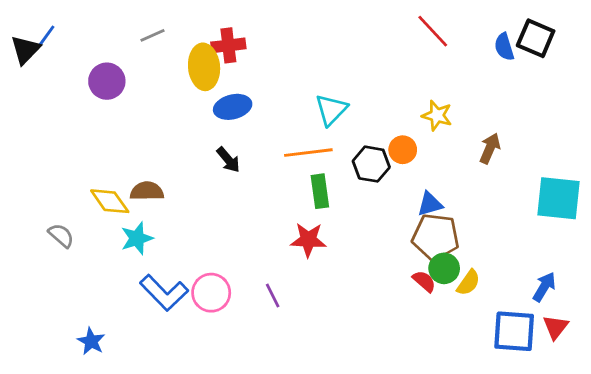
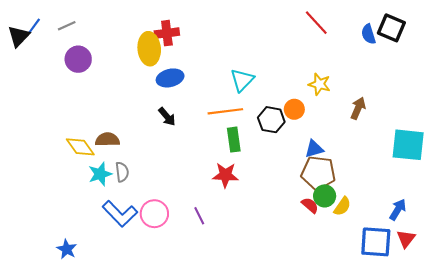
gray line: (153, 35) -> (67, 26), moved
gray semicircle: (61, 235) -> (122, 172), moved, turned 42

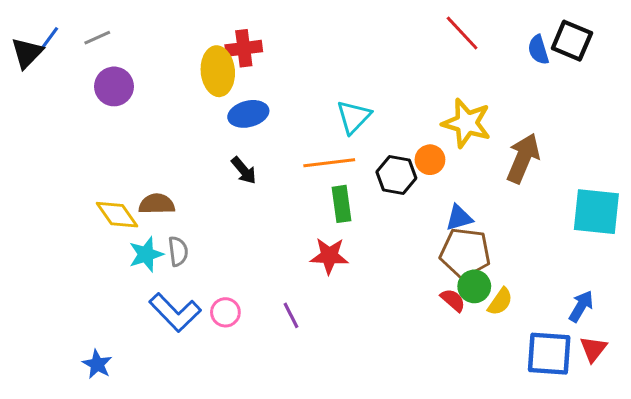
yellow star: (319, 84) -> (467, 123), size x1.5
brown arrow: (358, 108) -> (523, 158), size x1.5
pink circle: (154, 214) -> (225, 312), size x0.7

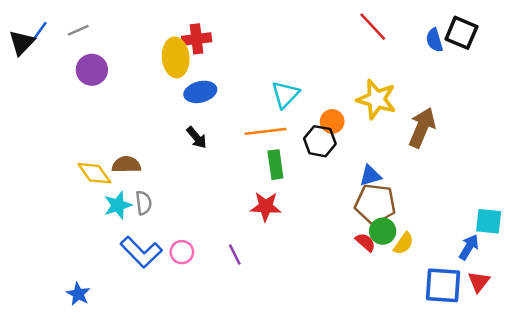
orange circle: (430, 160) -> (332, 121), moved
cyan square: (596, 212) -> (489, 221), moved, size x0.7

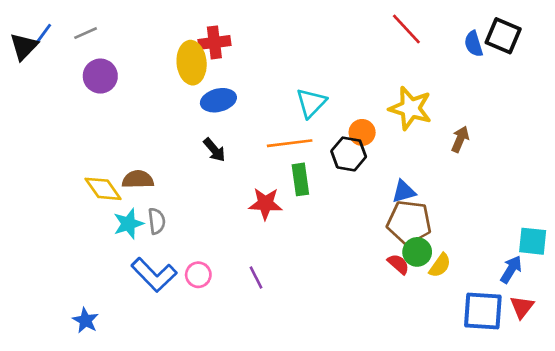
brown arrow: (422, 128) -> (460, 139), size x0.6
red star: (266, 206) -> (265, 204), moved

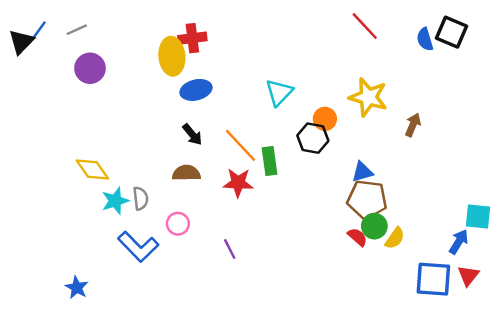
orange line: (290, 143) -> (241, 145), moved, turned 54
brown semicircle: (138, 179) -> (186, 173), moved
pink circle: (198, 275) -> (178, 224), moved

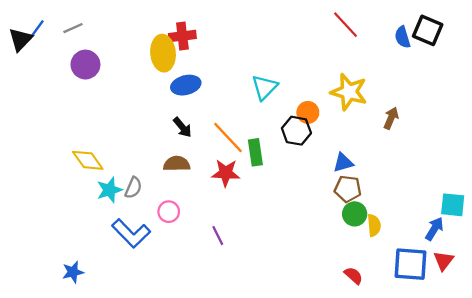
gray semicircle: (141, 198) -> (133, 188), turned 30
brown pentagon: (367, 200) -> (348, 189), size x0.7
red semicircle: (357, 237) -> (353, 276), moved
yellow semicircle: (395, 238) -> (374, 225), turned -40
blue star: (77, 288) -> (73, 272), turned 30

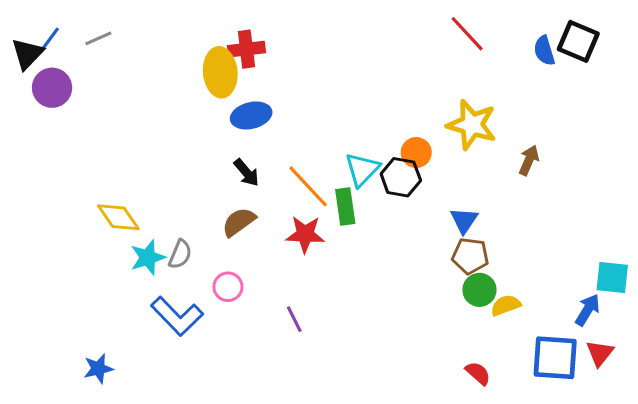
purple circle: (85, 65) -> (52, 88), moved
cyan triangle: (265, 87) -> (362, 169), moved
blue triangle: (343, 163) -> (464, 220), turned -40
brown semicircle: (177, 164) -> (239, 222), turned -35
yellow semicircle: (374, 225) -> (506, 305), turned -105

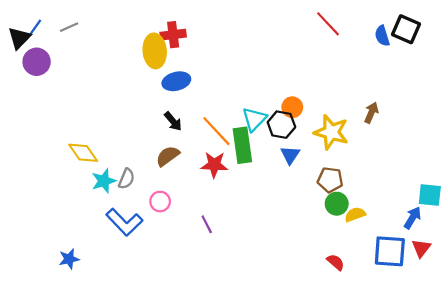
yellow star: (472, 125) -> (331, 132), moved
green rectangle: (345, 207) -> (242, 145), size x1.4
blue triangle: (464, 220) -> (290, 155), moved

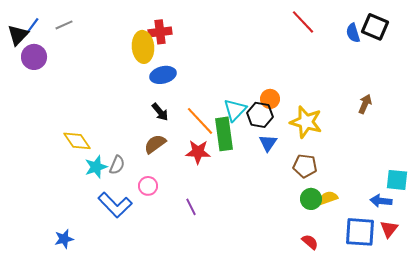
brown arrow: (371, 113) -> (365, 104), moved
green circle: (337, 204) -> (311, 199), moved
blue arrow: (413, 218) -> (381, 201), turned -115

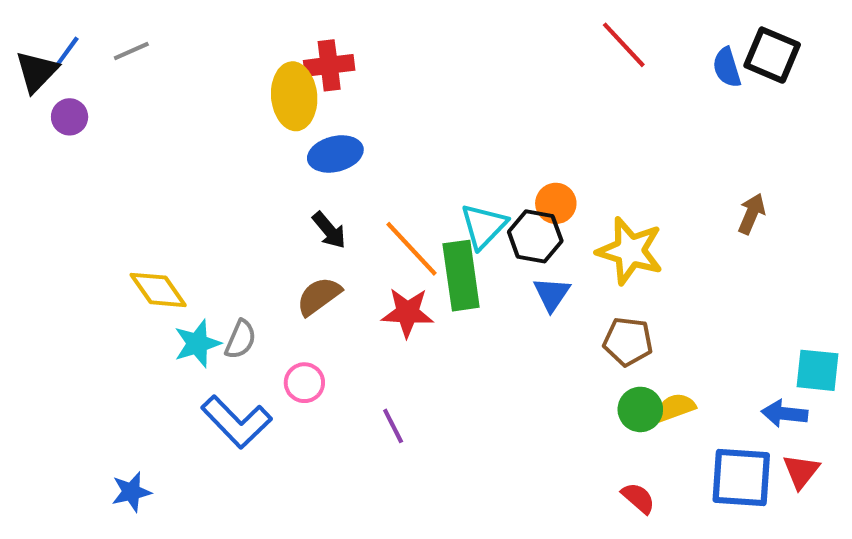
purple circle: (34, 57) -> (70, 117), size x0.7

